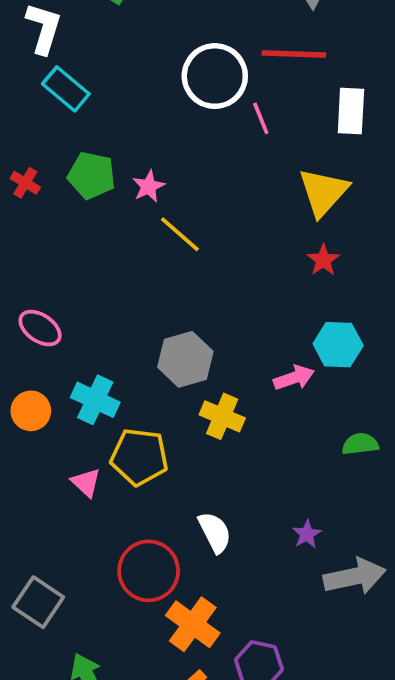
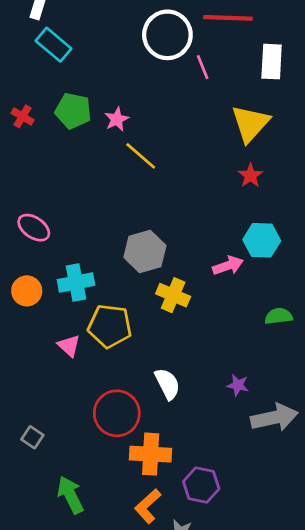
cyan cross: (95, 400) -> (76, 282), turned -36
purple star: (307, 534) -> (238, 385), turned -30
gray square: (38, 602) -> (32, 437), size x0.6
orange cross: (193, 624) -> (151, 454), turned -33

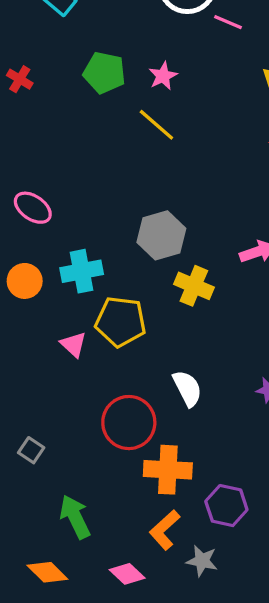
pink line: (203, 67) -> (228, 22), turned -45
green pentagon: (73, 111) -> (104, 73), moved
pink star: (117, 119) -> (163, 76), moved

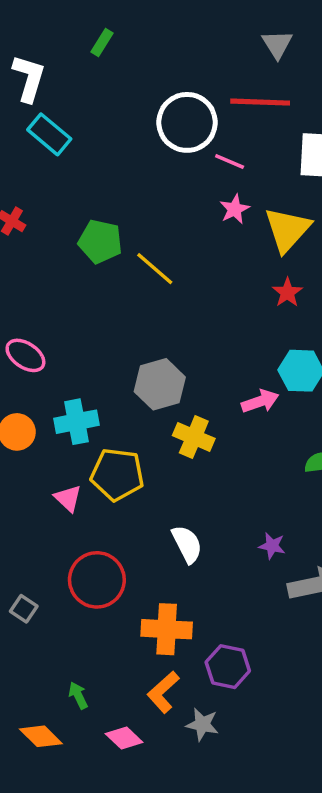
green pentagon: (104, 73) -> (100, 241), moved
pink star: (163, 76) -> (235, 209), moved
red circle: (129, 423) -> (97, 580), moved
green arrow: (75, 517) -> (78, 695), moved, size x0.6

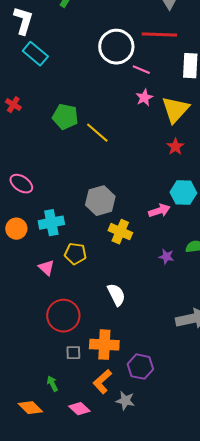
yellow pentagon: (117, 474) -> (75, 254), size x0.7
purple star: (272, 546) -> (166, 257), moved
gray square: (24, 609) -> (73, 353), moved, turned -35

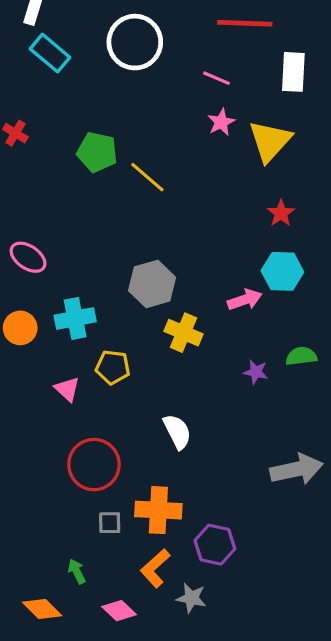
white circle: (116, 47) -> (135, 42), moved
red star: (175, 147) -> (281, 213), moved

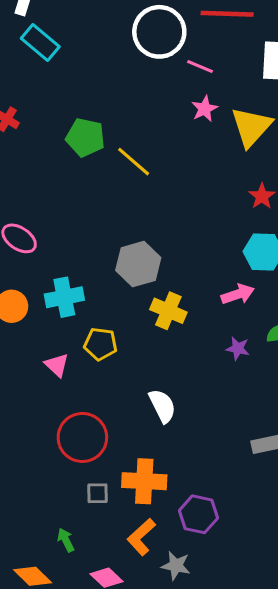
white circle: (135, 42) -> (159, 32), moved
pink arrow: (245, 300) -> (238, 294), moved

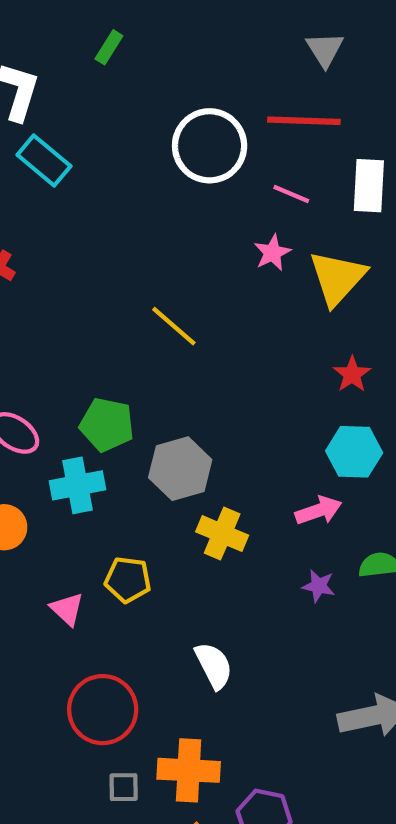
pink line: (200, 67) -> (291, 194), moved
green pentagon: (85, 137) -> (107, 425), moved
cyan cross: (64, 297) -> (78, 485), moved

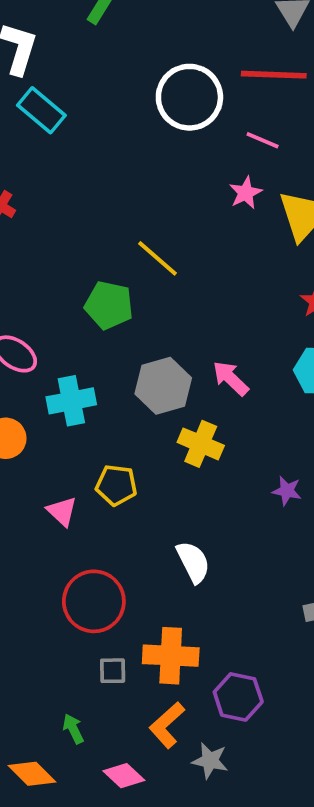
green pentagon: (107, 425) -> (109, 305), moved
pink arrow: (319, 510) -> (231, 378), moved, turned -117

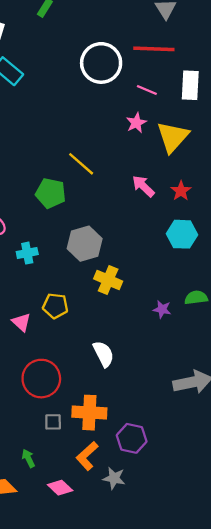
pink arrow: (231, 378) -> (143, 186), moved
cyan cross: (71, 401) -> (27, 253), size x0.7

